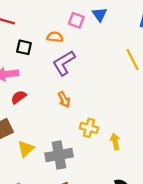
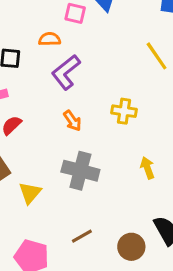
yellow cross: (89, 128) -> (124, 111), moved
gray cross: (59, 155) -> (80, 171), moved, turned 32

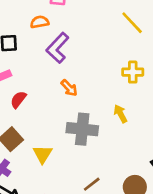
yellow cross: (124, 111) -> (133, 72), moved
yellow arrow: (147, 168) -> (120, 114), moved

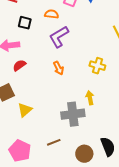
yellow cross: (133, 72) -> (97, 66), moved
gray cross: (82, 129) -> (73, 114), moved, turned -30

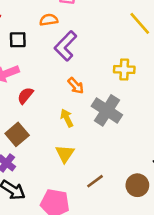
yellow arrow: (90, 98) -> (67, 118), moved
yellow triangle: (25, 110) -> (65, 154), moved
gray cross: (73, 114) -> (107, 110), moved, turned -35

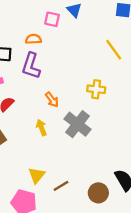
purple L-shape: (66, 46) -> (31, 66), moved, turned -32
yellow triangle: (65, 154) -> (37, 175), moved

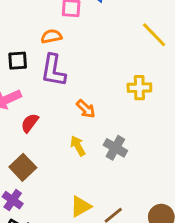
gray cross: (77, 124) -> (115, 148), moved, size x0.7
yellow triangle: (37, 175) -> (81, 207), turned 30

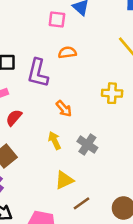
orange semicircle: (51, 36) -> (67, 52), moved
yellow triangle: (81, 207) -> (64, 180), moved

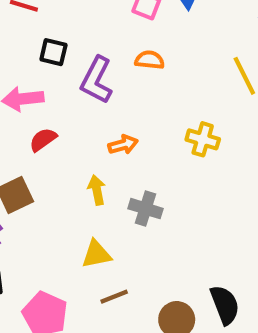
orange arrow: (64, 109) -> (123, 145), turned -78
gray cross: (87, 145) -> (145, 209), turned -30

